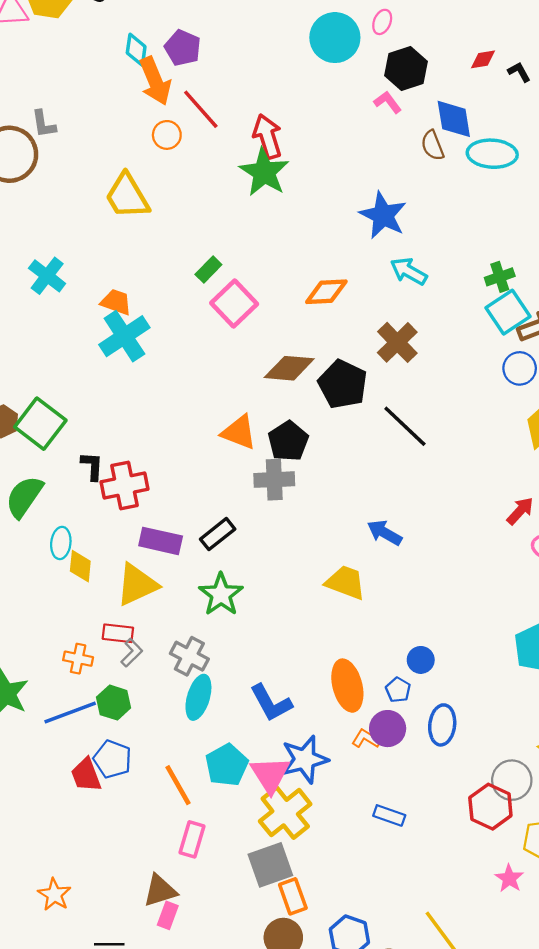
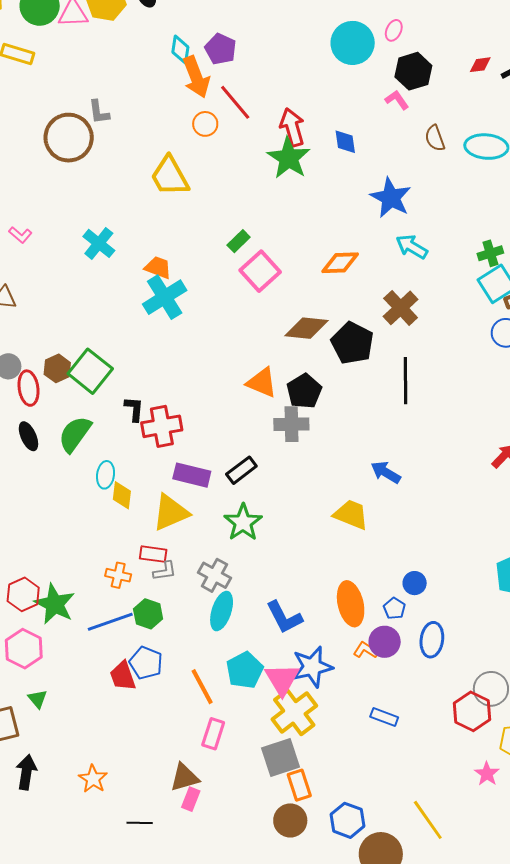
blue diamond: (454, 119) -> (345, 142), moved, size x0.7
black line: (405, 426) -> (405, 381), turned 45
gray L-shape: (132, 653) -> (165, 571), turned 35

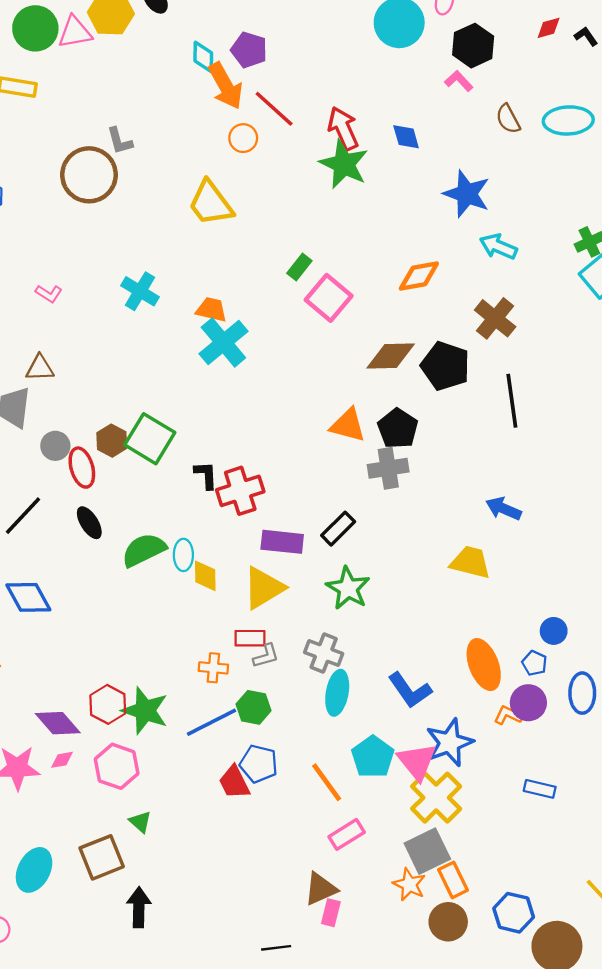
green semicircle: (75, 434) -> (144, 550), moved, turned 36
pink rectangle: (213, 734) -> (347, 834), turned 48
orange star: (93, 779) -> (409, 884), moved

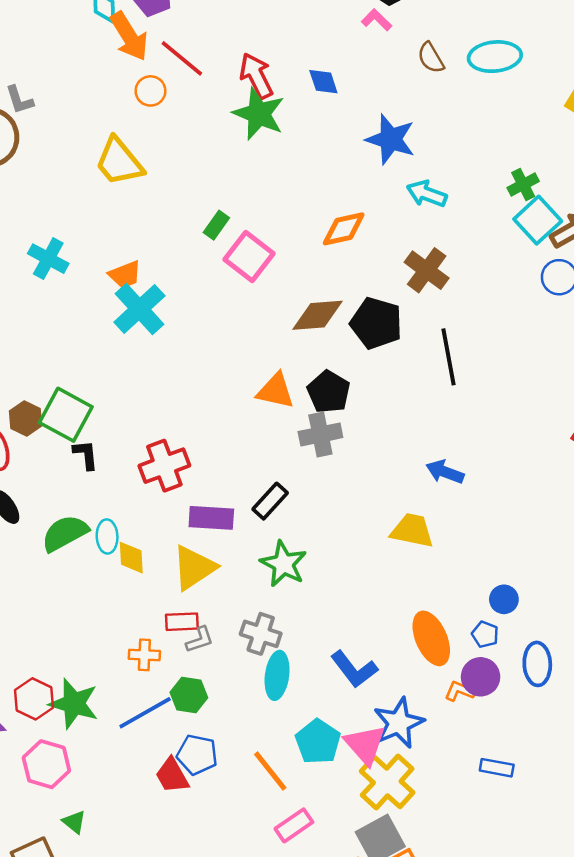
orange trapezoid: (211, 310) -> (125, 275), turned 148
black L-shape: (206, 475) -> (86, 455), moved

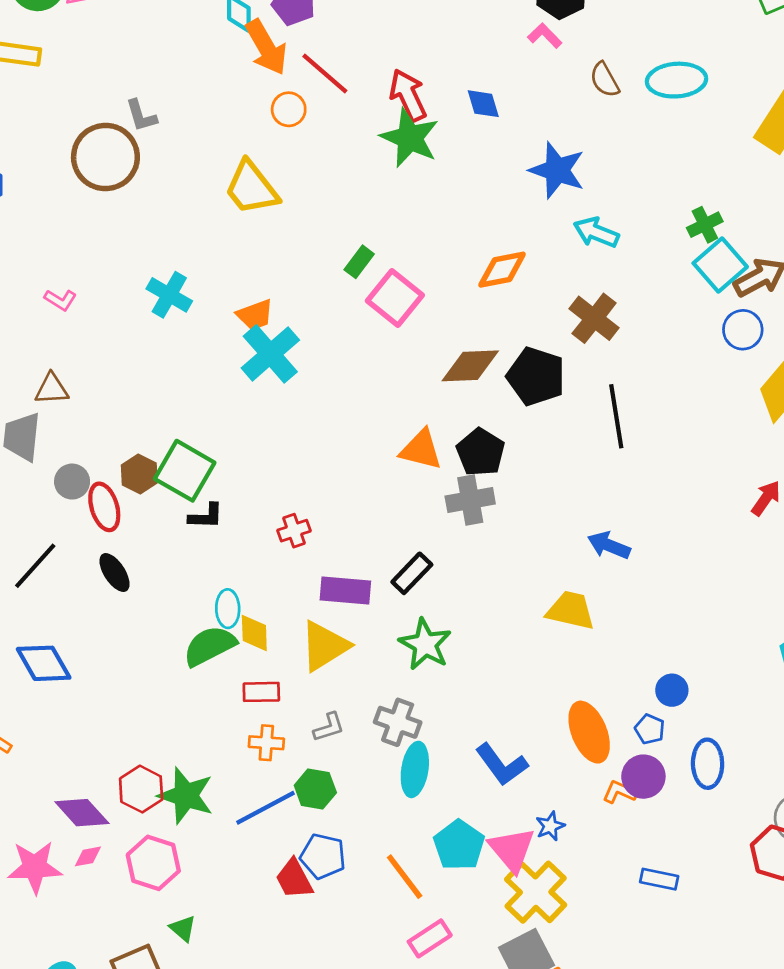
black L-shape: (86, 455) -> (206, 516), turned 96
red cross: (164, 466) -> (294, 531), size x0.6
green semicircle: (65, 533) -> (210, 646), moved
red rectangle: (182, 622) -> (261, 692), moved
blue star: (399, 723) -> (550, 826), size x0.5

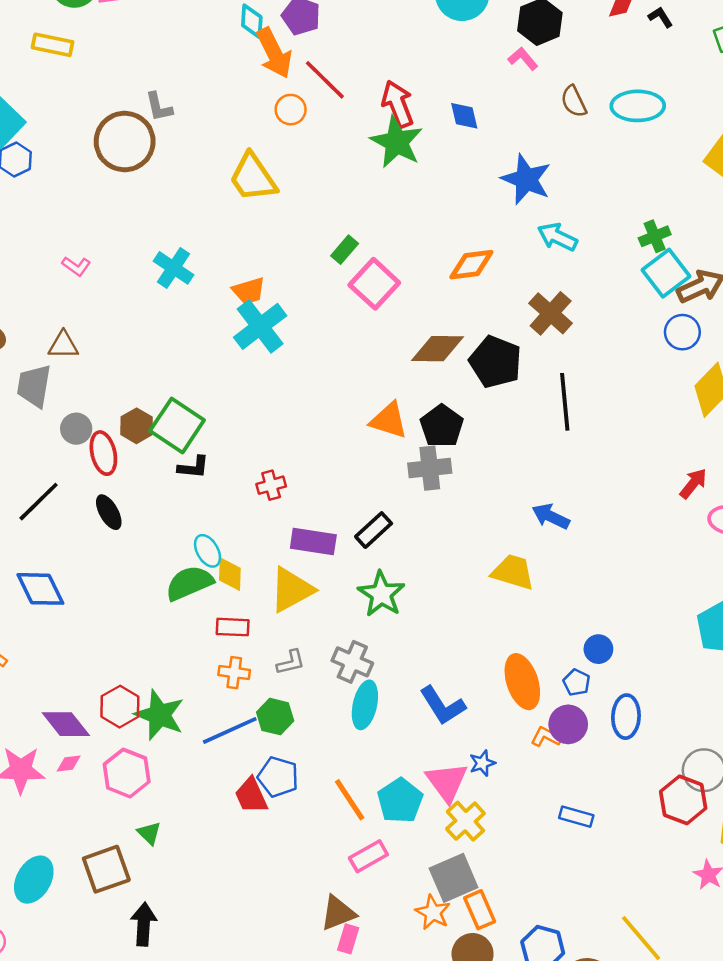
cyan ellipse: (228, 609) -> (208, 551), turned -32
cyan pentagon: (459, 845) -> (400, 801), moved
yellow cross: (536, 892) -> (465, 821), size x0.7

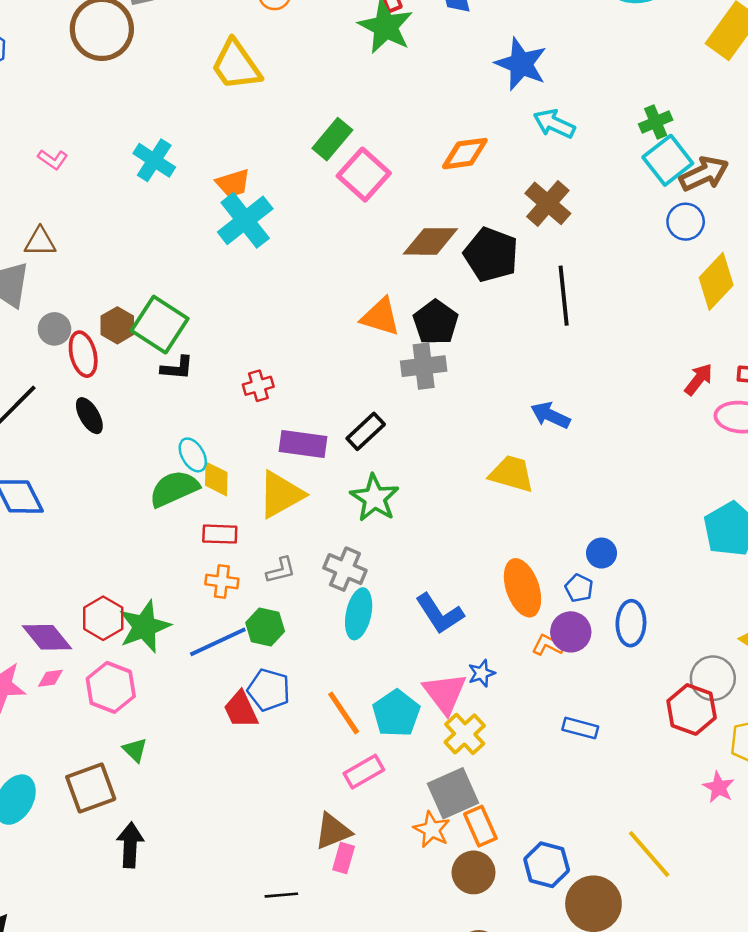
green rectangle: (345, 250) -> (332, 139), size x1.4
green star: (159, 715) -> (144, 627), turned 30

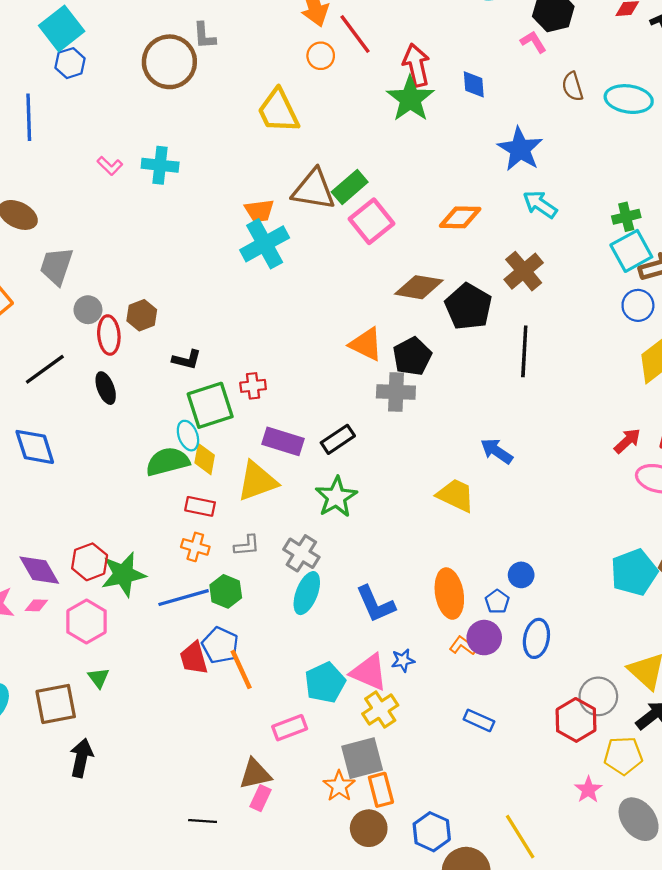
cyan cross: (154, 160) -> (160, 165), moved, turned -36
brown triangle: (40, 242) -> (314, 190), moved, size x1.6
green square: (160, 325) -> (210, 405), moved, turned 30
pink triangle: (445, 693) -> (369, 672), turned -39
orange line: (344, 713) -> (241, 669), moved

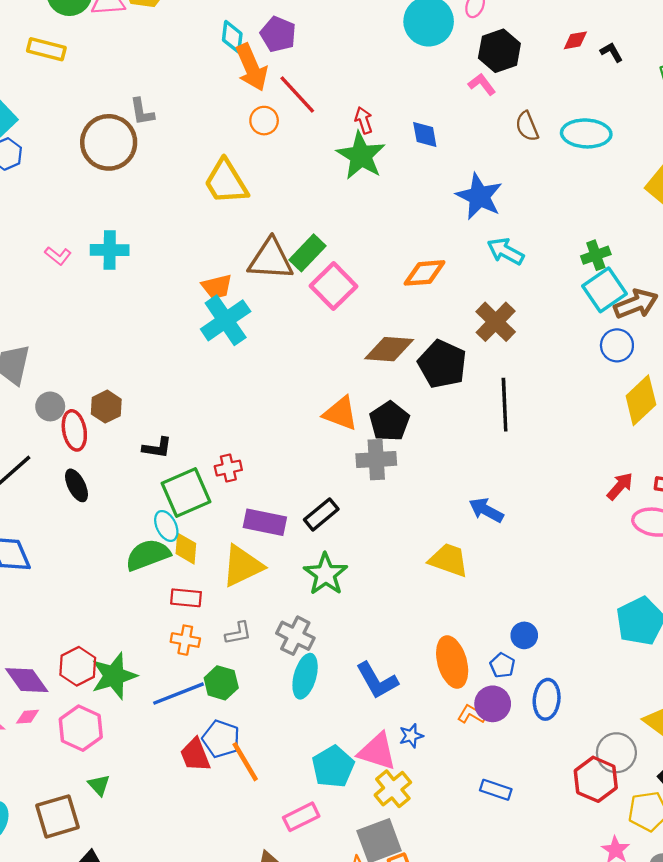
red arrow: (416, 65) -> (364, 120), size x0.6

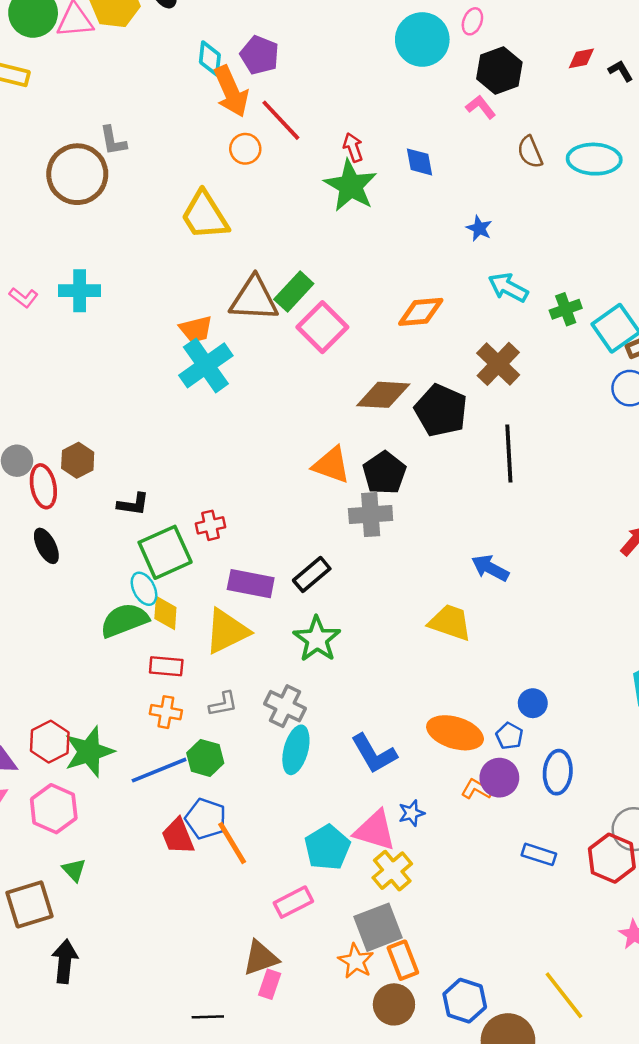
blue star: (479, 196) -> (479, 228), size x0.5
green cross: (596, 255) -> (566, 309), moved
orange ellipse: (452, 662) -> (455, 733), turned -57
blue rectangle: (496, 790) -> (539, 854), moved

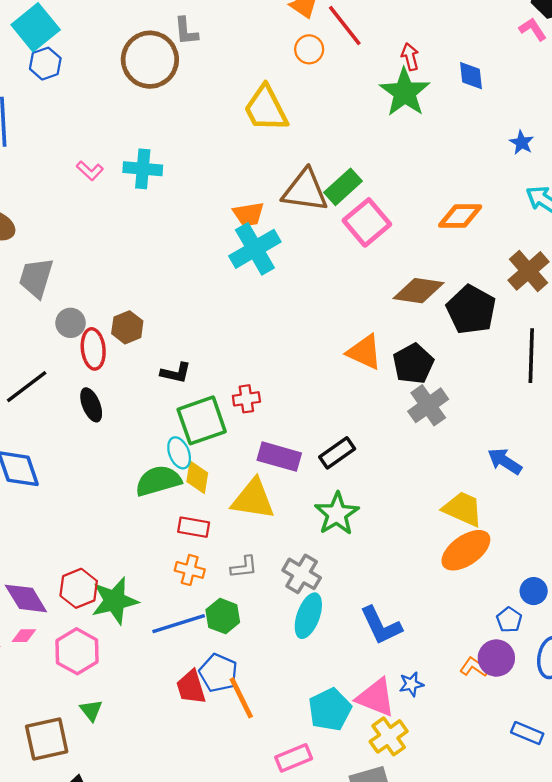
gray cross: (371, 515) -> (428, 405), moved, turned -36
yellow triangle: (227, 631) -> (253, 499), turned 30
orange ellipse: (455, 733) -> (466, 550), moved, turned -57

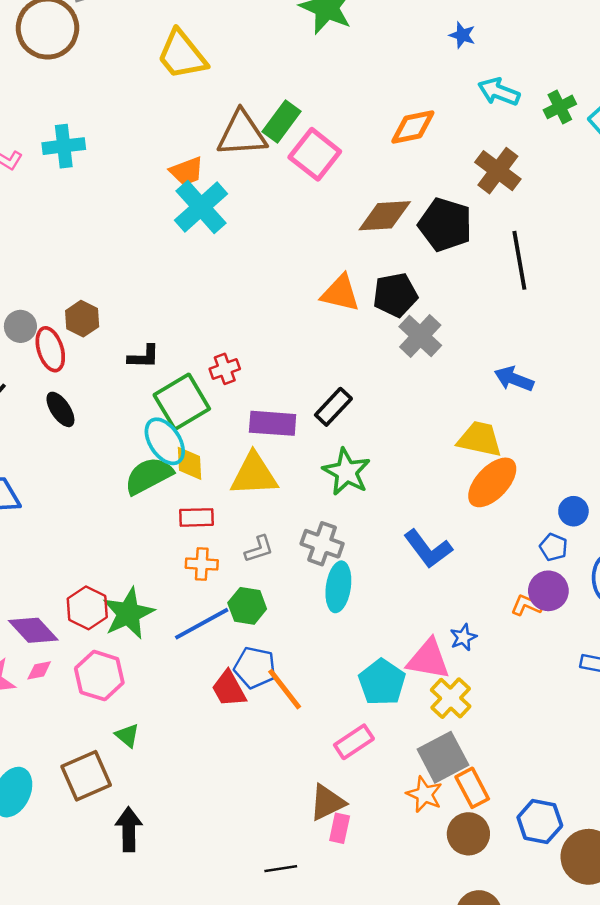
black pentagon: (413, 364) -> (395, 295), turned 30
cyan ellipse: (179, 453) -> (165, 441), size x1.4
blue L-shape: (381, 626) -> (428, 549), moved

